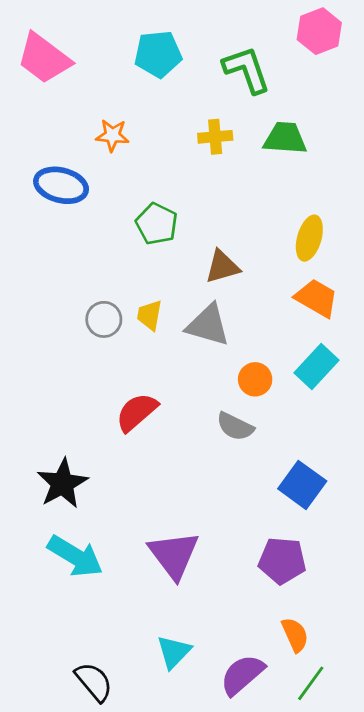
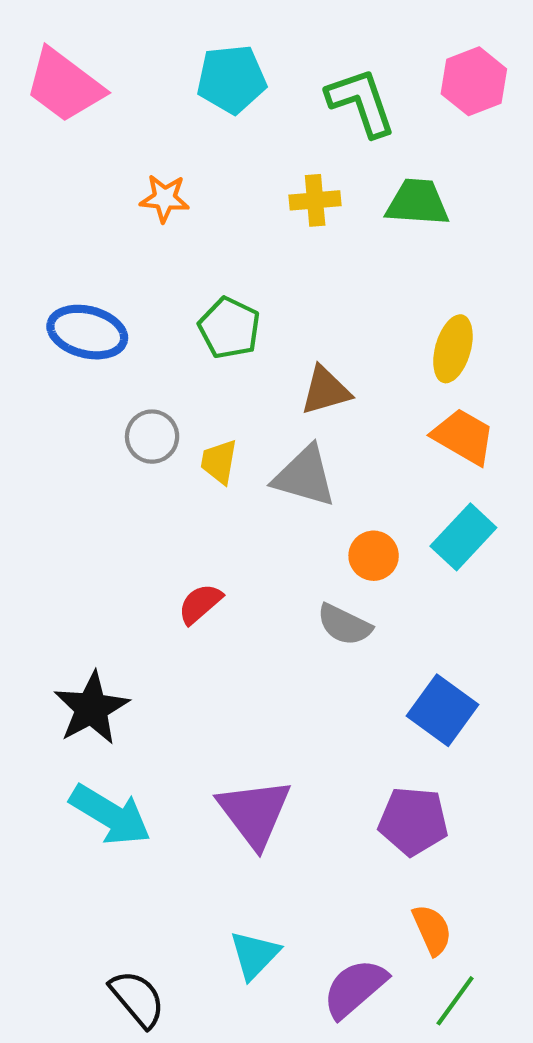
pink hexagon: (319, 31) -> (474, 81), moved
blue ellipse: (61, 185) -> (87, 332), moved
gray circle: (104, 319) -> (152, 437), moved
red semicircle: (137, 412) -> (200, 604), size x0.7

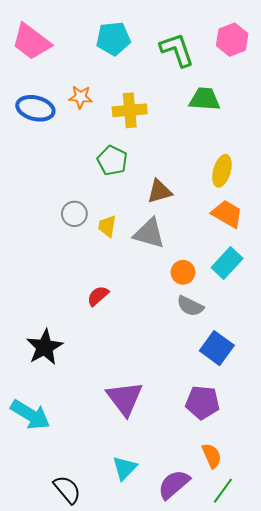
yellow cross: (315, 200) -> (130, 110), moved, size x1.4
blue ellipse: (87, 332) -> (35, 108), moved
gray semicircle: (344, 625) -> (190, 306), moved
cyan arrow: (110, 815) -> (30, 415), moved

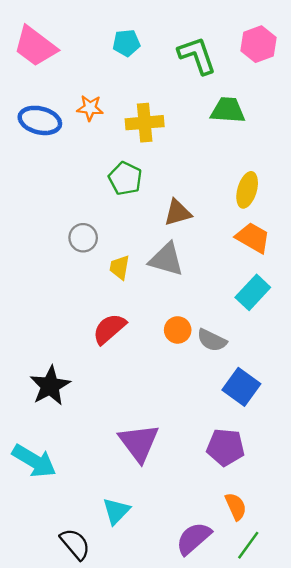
cyan pentagon: (113, 39) -> (126, 43), size x0.7
yellow trapezoid: (107, 226) -> (120, 267), moved
orange circle: (183, 272) -> (178, 330), moved
red semicircle: (98, 296) -> (109, 329), size x1.4
cyan triangle: (125, 468) -> (116, 511), moved

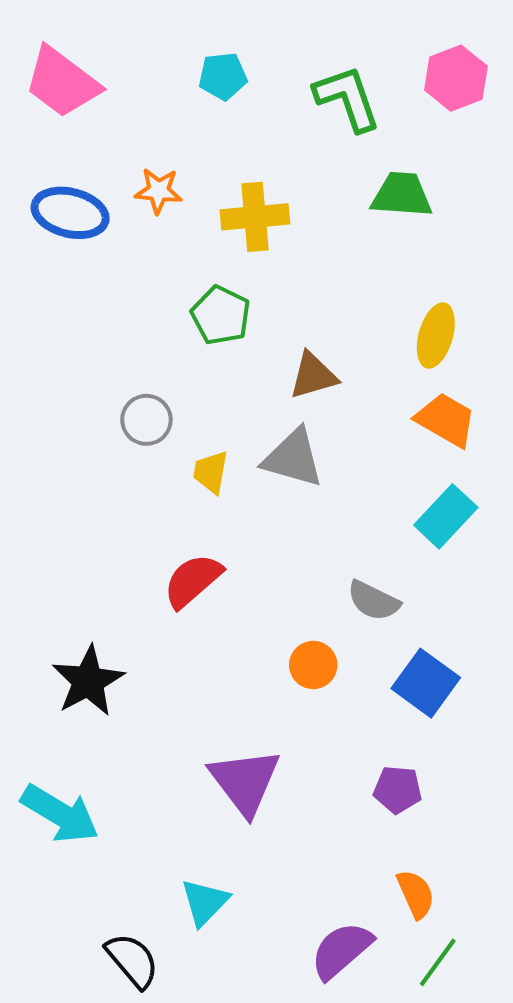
orange circle: (178, 330) -> (313, 665), moved
purple pentagon: (225, 447) -> (398, 790), size x0.7

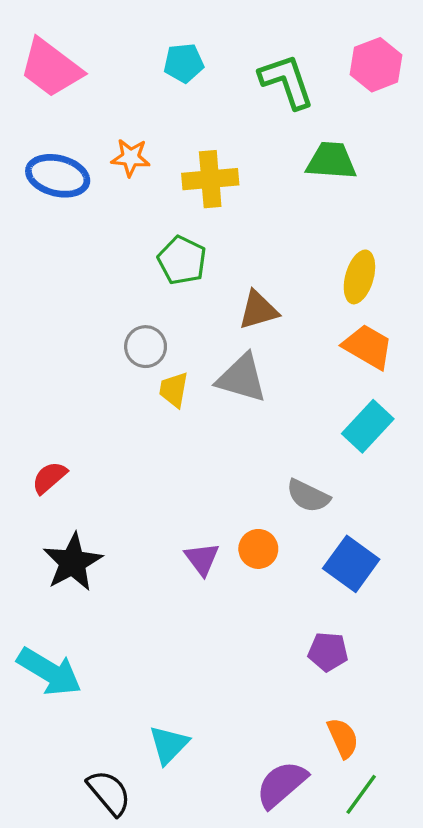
gray circle: (146, 420) -> (146, 347), moved
red semicircle: (193, 581) -> (49, 478), moved, size x0.7
purple triangle: (245, 782) -> (202, 559), moved, size x0.6

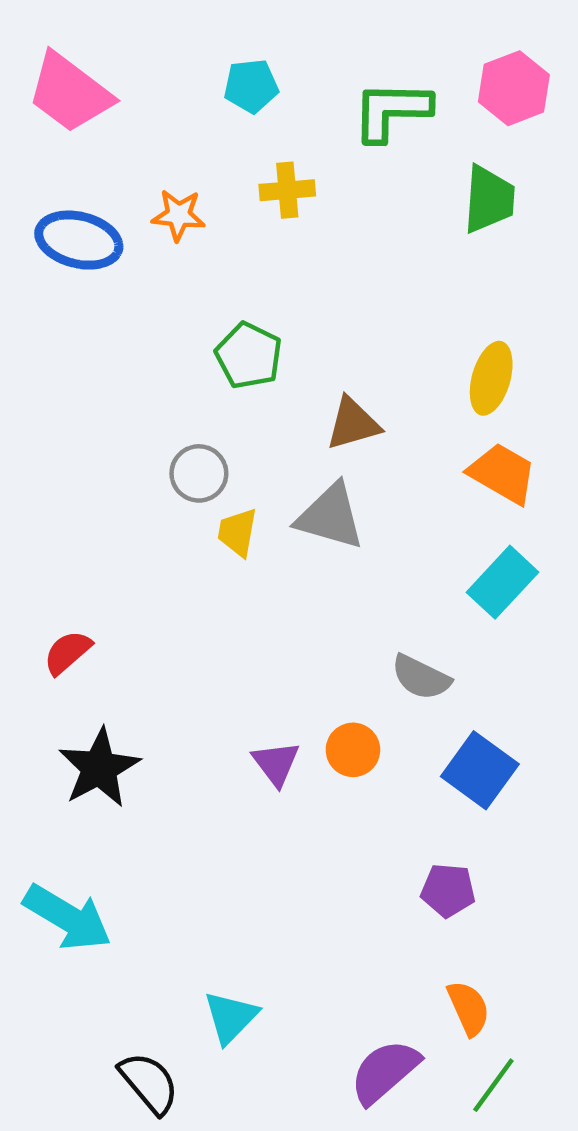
green L-shape: (287, 81) -> (391, 111), turned -70
green trapezoid: (331, 161) -> (489, 199), moved, turned 90
yellow cross: (210, 179) -> (287, 190), moved, size x0.7

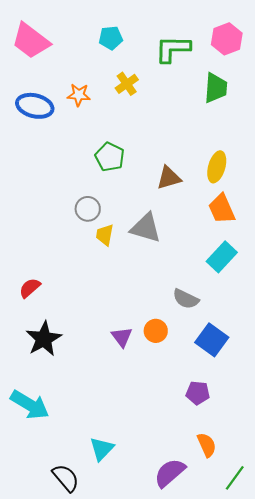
yellow cross: (287, 190) -> (127, 84), turned -30
brown triangle: (353, 424) -> (169, 178), moved
orange trapezoid: (503, 473) -> (222, 209), turned -144
green line: (493, 1085) -> (235, 478), moved

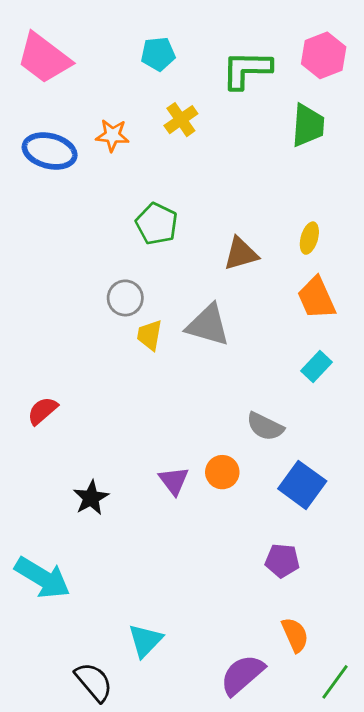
yellow ellipse: (217, 167) -> (309, 238), size x0.7
cyan rectangle: (222, 257) -> (316, 367), size x0.7
black star: (44, 339) -> (91, 498), moved, size x0.7

